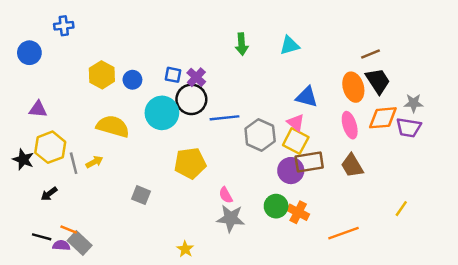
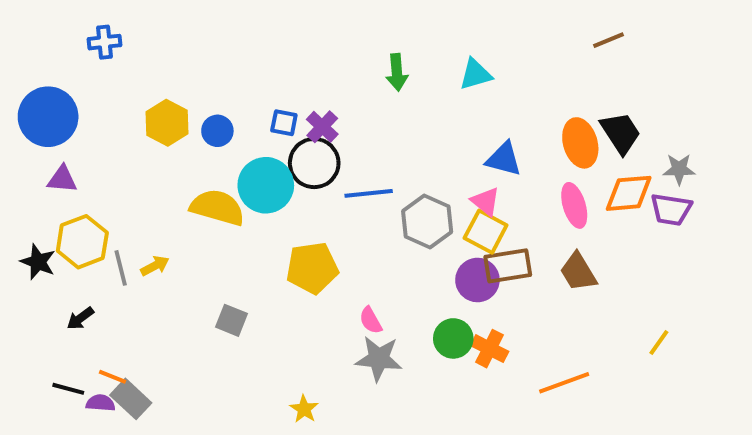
blue circle: (29, 53) -> (48, 117), moved, size x1.5
brown line: (371, 54) -> (609, 40), moved
yellow semicircle: (113, 126) -> (217, 207), moved

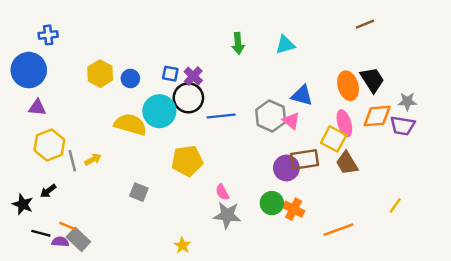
blue cross: (105, 42) -> (48, 35), moved
gray hexagon: (427, 222) -> (271, 116), moved
yellow square: (486, 232) -> (334, 139), moved
black star: (38, 262) -> (23, 204), moved

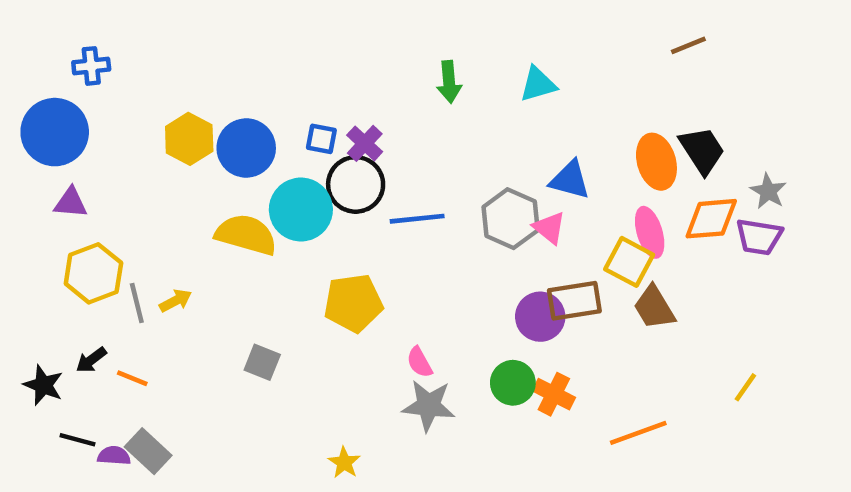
blue circle: (130, 78) -> (246, 148), size x1.6
gray star: (407, 101) -> (768, 191), turned 30
orange line: (67, 226) -> (132, 378), moved

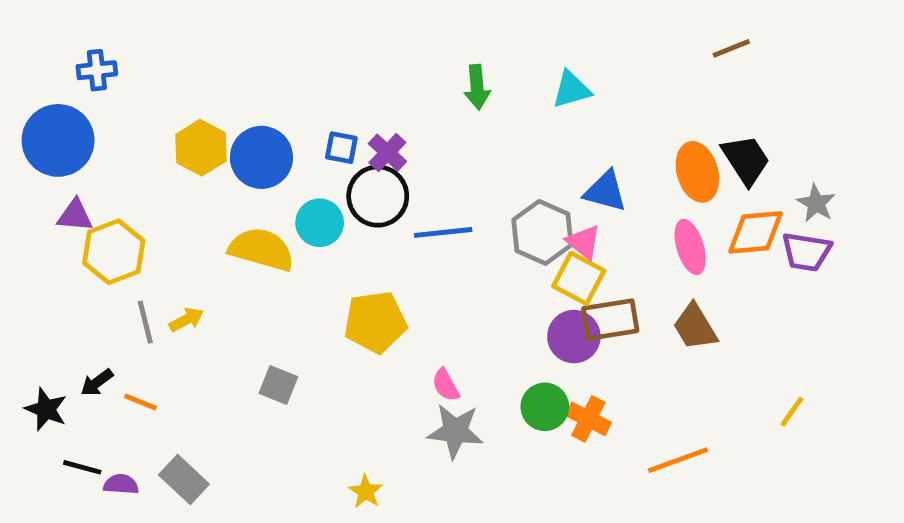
cyan circle: (301, 210) -> (320, 223), size x0.7
yellow square: (629, 262) -> (579, 278), moved
yellow hexagon: (93, 273) -> (114, 252), moved
gray rectangle: (148, 451) -> (184, 479), moved

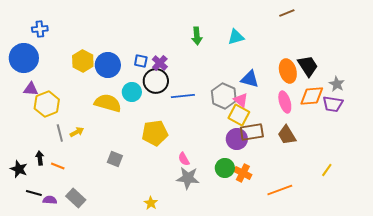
brown line: (731, 48) -> (287, 13), moved
black arrow: (97, 383) -> (40, 158), turned 120

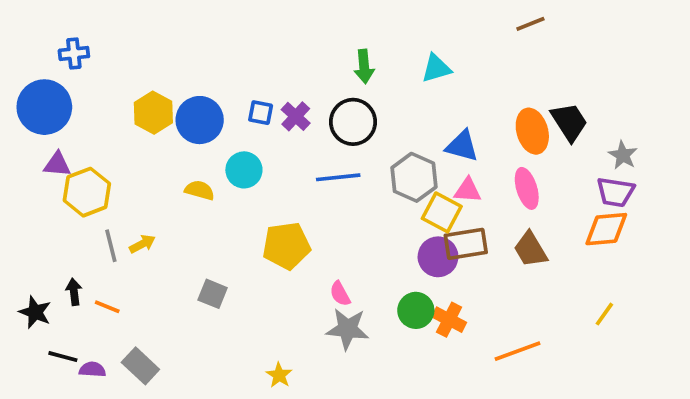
black circle: (156, 81) -> (353, 122), moved
orange diamond: (312, 96) -> (606, 229), moved
pink triangle: (241, 100) -> (468, 190), moved, turned -35
yellow semicircle: (108, 103) -> (200, 190), size x0.6

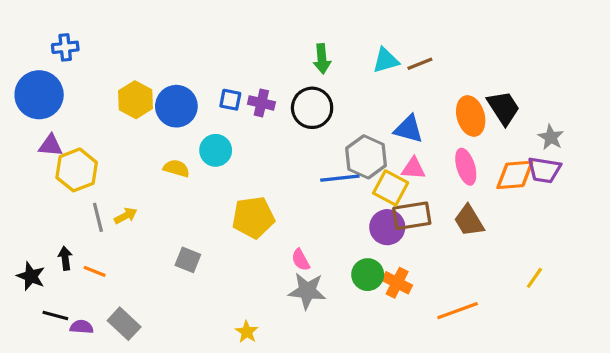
brown line: (530, 24) -> (420, 64), moved
purple cross: (296, 116) -> (261, 103), turned -30
blue line: (338, 177) -> (340, 178), moved
orange diamond: (606, 229) -> (515, 175), moved

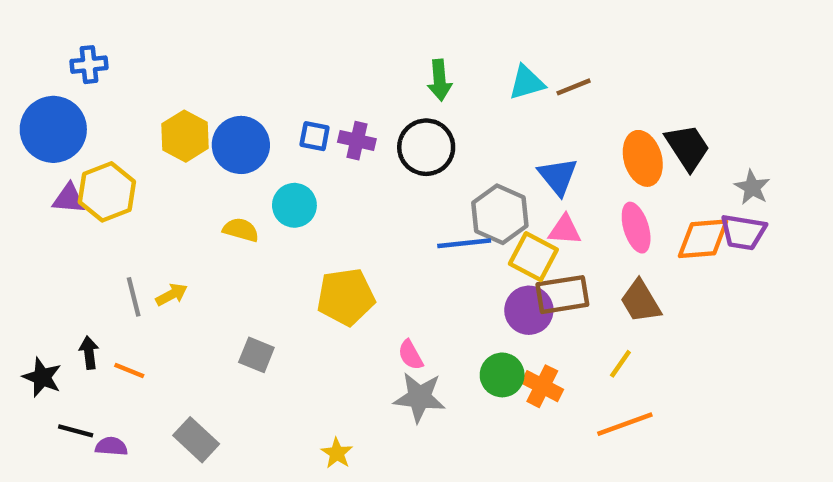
blue triangle: (409, 129) -> (558, 176), turned 36
yellow hexagon: (77, 170) -> (107, 192), moved
yellow line: (534, 278) -> (620, 364), moved
gray rectangle: (124, 324) -> (196, 440), moved

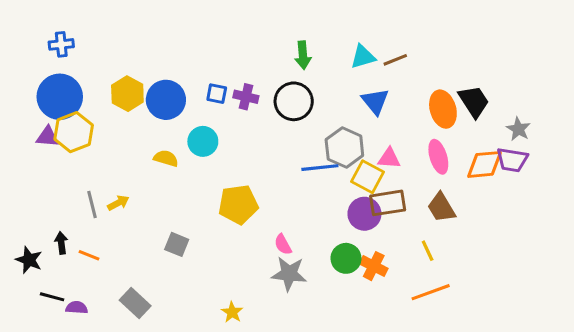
blue circle: (53, 129) -> (60, 97), moved
blue triangle: (558, 176) -> (375, 101), moved
yellow line: (620, 364) -> (428, 251), turned -60

